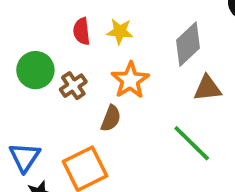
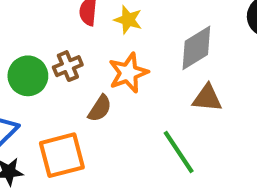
green circle: (35, 70) -> (28, 76), moved

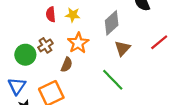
brown triangle: (207, 98) -> (122, 48), turned -42

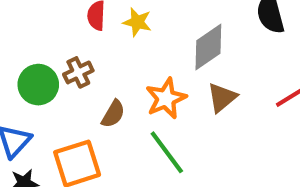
orange star: (78, 43) -> (166, 98), moved
green line: (113, 80) -> (167, 152), moved

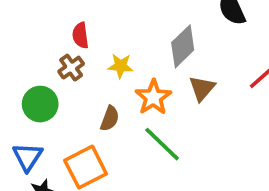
yellow star: (137, 22) -> (121, 66), moved
brown cross: (78, 72) -> (71, 68), moved

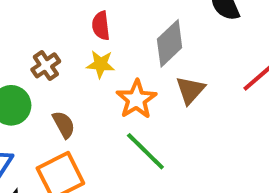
red semicircle: (80, 35) -> (101, 26), moved
brown semicircle: (110, 119) -> (64, 125), moved, turned -50

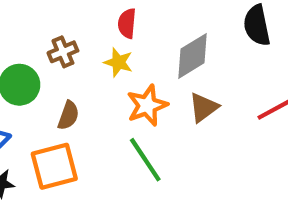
brown semicircle: (64, 125) -> (68, 115), turned 36

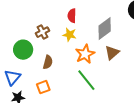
orange square: (54, 166) -> (43, 87), size x0.6

